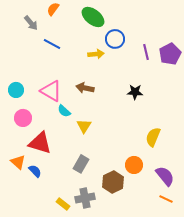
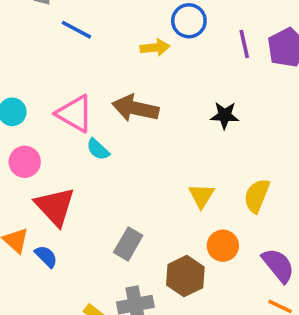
brown arrow: (85, 88) -> (135, 108), size x1.4
yellow triangle: (84, 126) -> (201, 196), moved
red triangle: (40, 143) -> (55, 206), turned 30

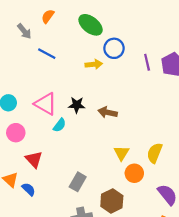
brown arrow: (135, 108) -> (108, 112), moved, size x0.7
black star: (225, 115) -> (77, 105), moved
cyan semicircle: (98, 149) -> (60, 125), turned -96
red triangle: (55, 206) -> (34, 159), size x0.7
orange circle: (223, 246) -> (134, 173), moved

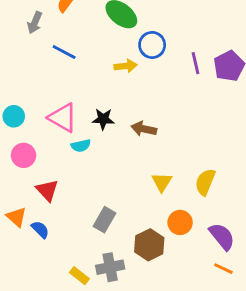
gray arrow: (24, 31) -> (35, 23), turned 63
cyan semicircle: (60, 125) -> (81, 146), turned 40
orange circle: (134, 173) -> (180, 222), moved

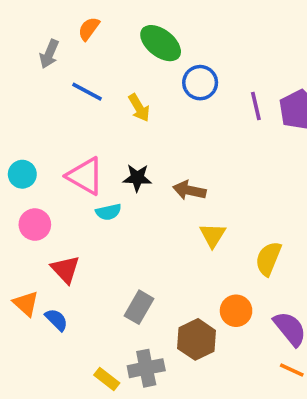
yellow arrow: (126, 66) -> (139, 108), moved, turned 65
yellow triangle: (162, 182) -> (213, 235), moved

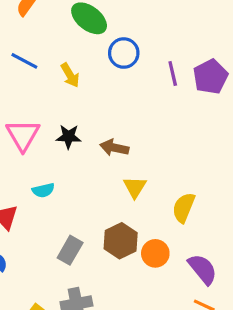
pink triangle: (85, 176) -> (23, 135), turned 30
cyan semicircle: (109, 212) -> (43, 190), moved
brown hexagon: (197, 339) -> (121, 241), moved

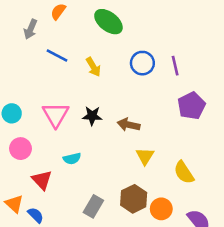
blue circle: (124, 53) -> (142, 63), moved
purple pentagon: (211, 77) -> (191, 106), moved
yellow semicircle: (184, 208) -> (184, 172), turned -55

